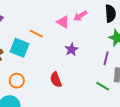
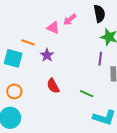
purple star: (71, 49) -> (47, 55), moved
green line: (103, 86) -> (87, 94), moved

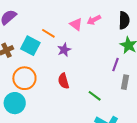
orange circle: (14, 91) -> (24, 78), size x1.5

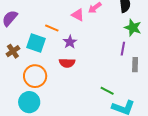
red semicircle: (63, 81) -> (67, 63), moved, turned -63
green line: (95, 96) -> (107, 91), moved

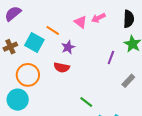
purple line: (123, 49) -> (111, 58), moved
gray rectangle: (135, 65) -> (128, 81), turned 32
green line: (107, 91) -> (86, 102), moved

